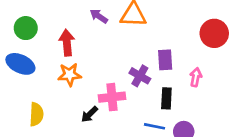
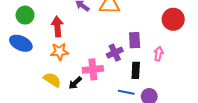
purple cross: (140, 76) -> (115, 53), turned 35
yellow semicircle: (36, 114) -> (52, 80), moved, turned -60

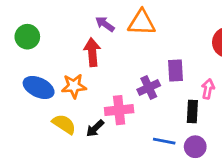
red arrow: (57, 27) -> (92, 52), moved
blue ellipse: (21, 43) -> (39, 87), moved
black rectangle: (136, 70) -> (192, 111), moved

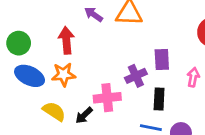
green circle: (27, 37) -> (19, 43), moved
red arrow: (92, 52) -> (66, 40), moved
black rectangle: (192, 111) -> (159, 99), moved

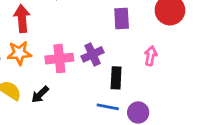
purple rectangle: (162, 59) -> (122, 18), moved
pink cross: (107, 98) -> (59, 59), moved

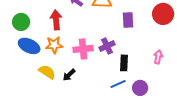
pink arrow: (151, 56) -> (158, 57), moved
blue line: (108, 107) -> (118, 84), turned -35

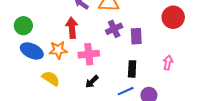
red arrow: (56, 20) -> (72, 28), moved
purple rectangle: (128, 20) -> (136, 36), moved
purple cross: (107, 46) -> (114, 29), moved
black arrow: (69, 75) -> (92, 82), moved

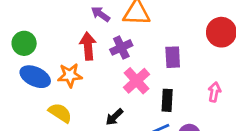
purple cross: (114, 29) -> (121, 47), moved
pink cross: (89, 54) -> (137, 81), moved, turned -36

